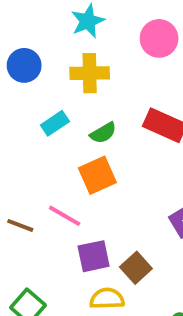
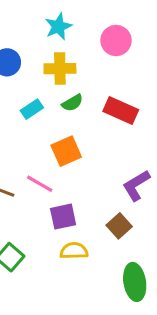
green semicircle: (103, 133) -> (72, 103), moved
brown square: (136, 268) -> (119, 226), moved

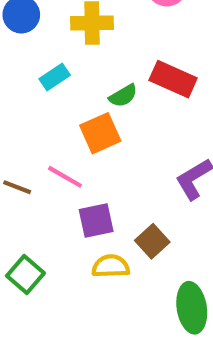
green semicircle: (72, 103) -> (123, 96), moved
brown square: (119, 226) -> (152, 241), moved

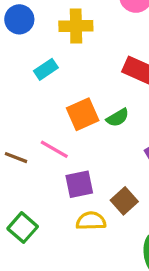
green semicircle: (123, 96) -> (118, 118), moved

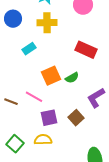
brown square: (124, 201) -> (76, 118), moved
yellow semicircle: (91, 221) -> (43, 140), moved

